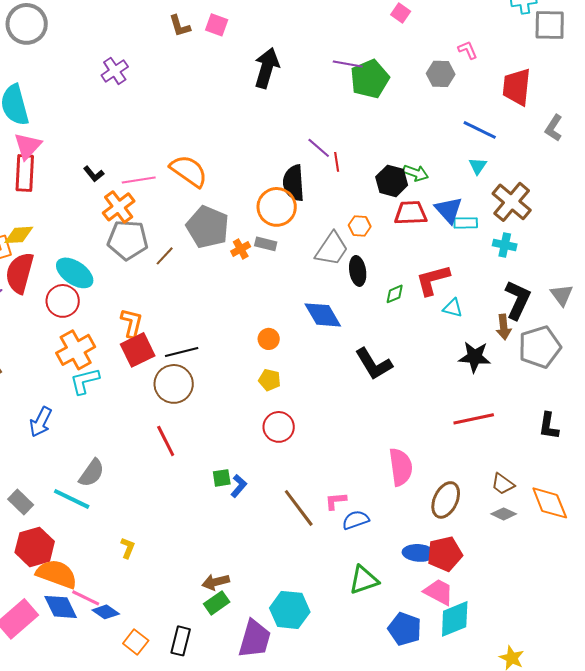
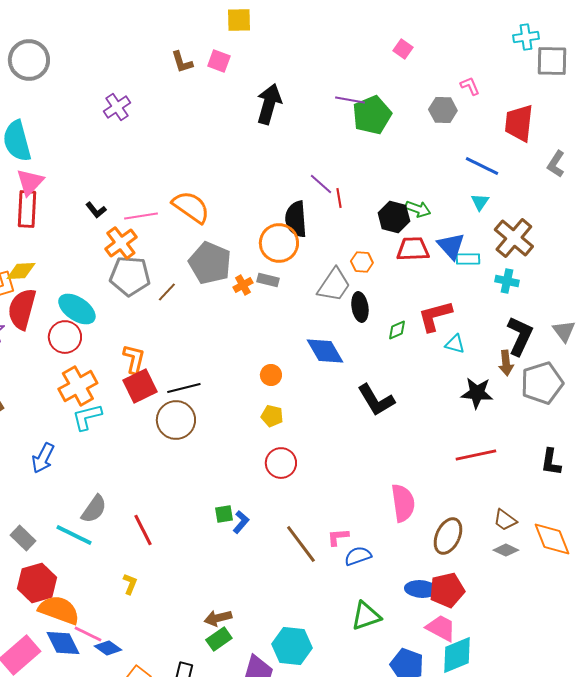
red line: (166, 441) -> (143, 530), moved

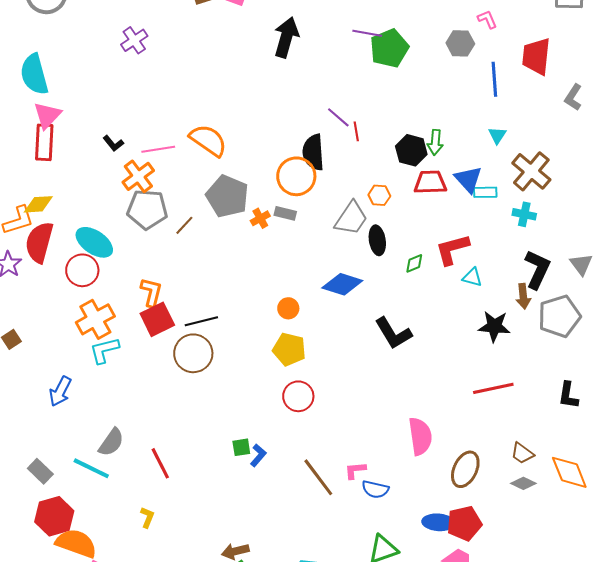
blue line: (482, 166) -> (494, 79), moved, turned 60
green arrow: (418, 209) -> (435, 142), turned 75
blue diamond: (325, 351) -> (342, 284), turned -42
yellow pentagon: (272, 416) -> (289, 349), size x1.5
blue semicircle: (358, 556) -> (375, 489), turned -148

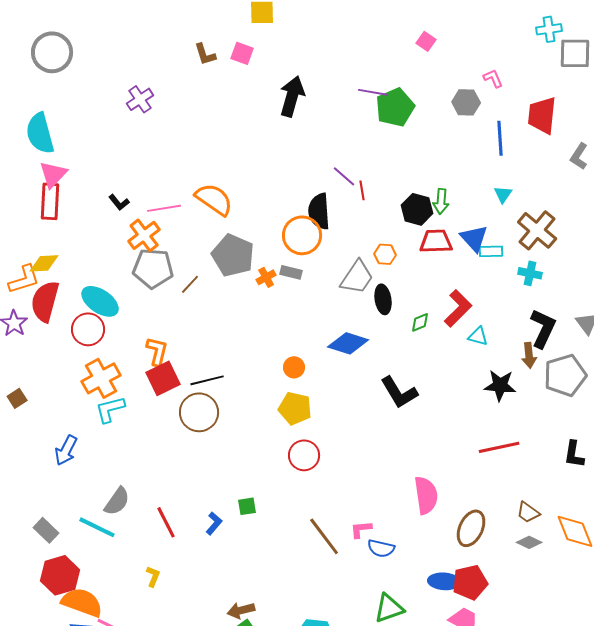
red L-shape: (452, 249) -> (458, 308), turned 150
blue L-shape: (258, 455) -> (214, 523), moved

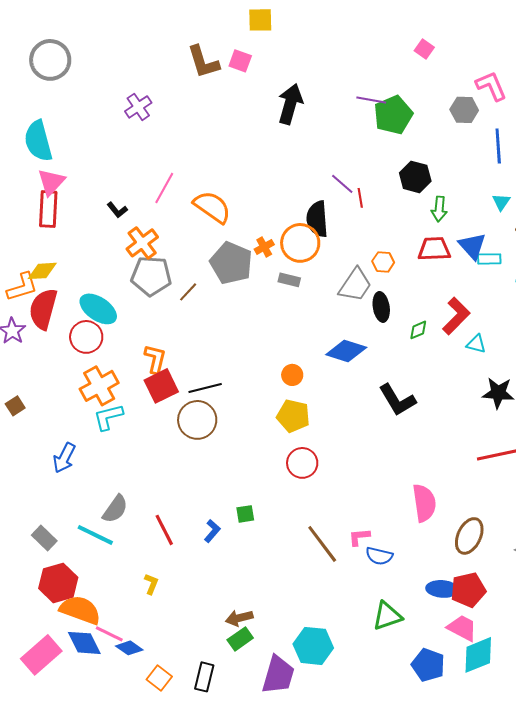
brown L-shape: (205, 54) -> (203, 62), size x1.5
pink L-shape: (493, 78) -> (491, 86), size x1.6
pink line: (164, 208) -> (164, 188), moved, turned -52
black hexagon: (417, 209) -> (415, 177), moved
orange cross: (266, 277) -> (264, 247), moved

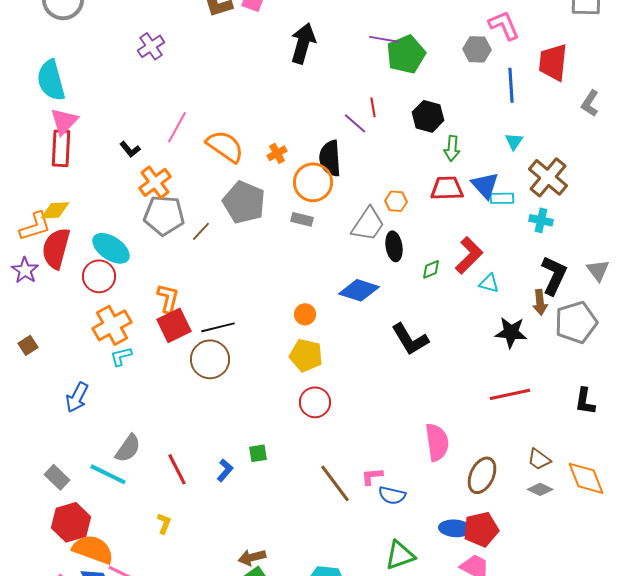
red line: (360, 198) -> (373, 107), moved
orange cross: (264, 247) -> (277, 153), moved
cyan L-shape: (108, 417) -> (121, 356), size x0.7

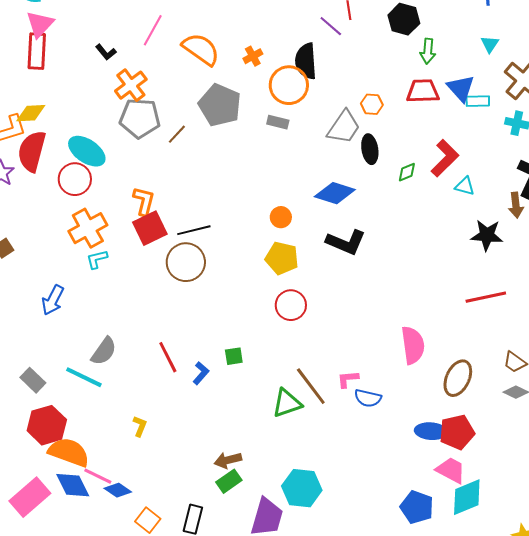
black L-shape: (410, 339) -> (346, 242), moved, turned -36
red line: (177, 469) -> (168, 357), moved
green triangle: (400, 555) -> (287, 403), moved

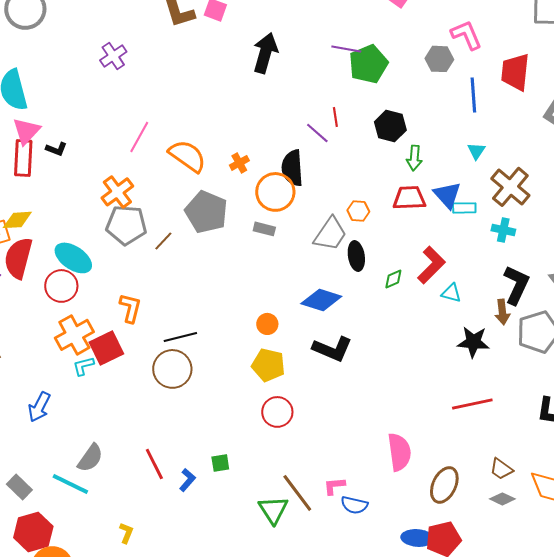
black L-shape: (106, 52) -> (56, 149), moved, turned -30
red square: (150, 228) -> (106, 348), moved
green triangle: (287, 403) -> (273, 510), turned -44

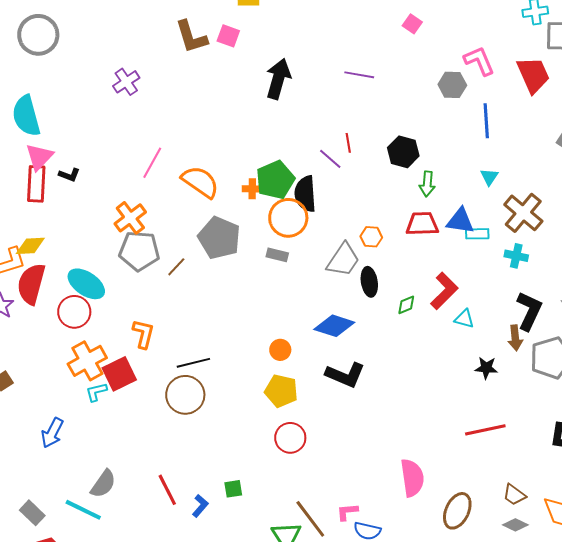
green pentagon: (368, 64) -> (275, 180), moved
red trapezoid: (515, 72) -> (533, 75), moved, turned 150
orange cross: (239, 163) -> (252, 189), turned 30
blue triangle: (447, 195) -> (460, 221), turned -40
black star: (473, 342) -> (486, 368), size x0.7

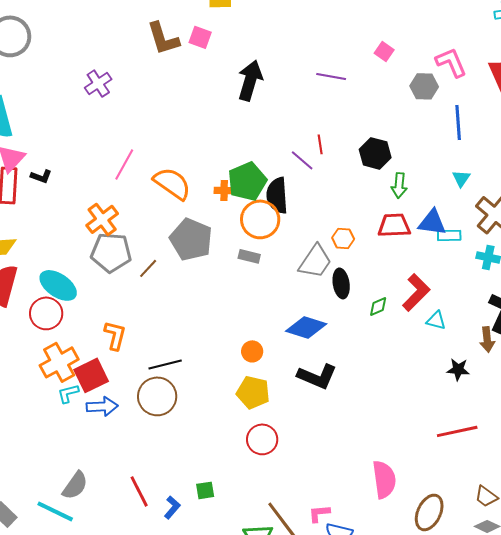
pink square: (412, 24) -> (384, 51), moved
blue arrow: (52, 433) -> (102, 406), moved, turned -120

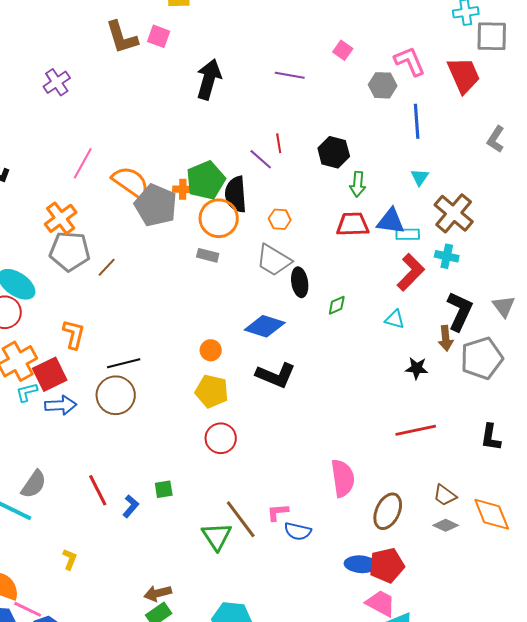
orange hexagon: (343, 238) -> (280, 219), moved
gray pentagon: (191, 239) -> (156, 205), moved
gray trapezoid: (315, 261) -> (274, 260), turned 87
red L-shape: (416, 292) -> (411, 272), moved

